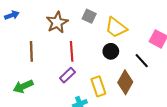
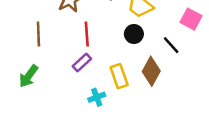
green arrow: (23, 86) -> (29, 76), turned -30

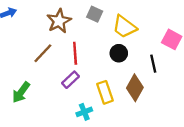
brown line: (38, 34) -> (43, 53), moved, turned 45
black line: (171, 45) -> (153, 64), turned 30

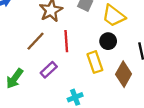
purple rectangle: (70, 80) -> (49, 70), moved
yellow rectangle: (105, 92) -> (95, 62), moved

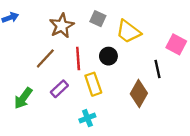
black circle: (108, 41) -> (108, 56), moved
yellow rectangle: (95, 62) -> (93, 84), moved

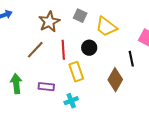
purple rectangle: (59, 89) -> (46, 87), moved, turned 49
green arrow: (23, 98) -> (16, 84), turned 138

